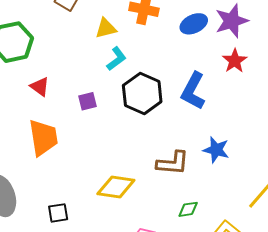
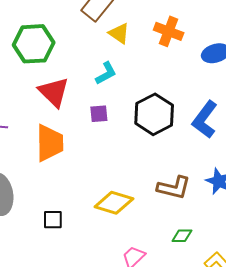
yellow triangle: (106, 28) -> (119, 33), moved, turned 40
cyan L-shape: (116, 59) -> (106, 73), moved
red triangle: (40, 87) -> (54, 92), size x1.6

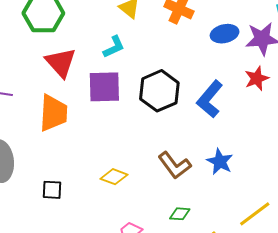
purple square: (99, 114) -> (104, 87), size x1.8
brown L-shape: (174, 188) -> (175, 165), turned 36
yellow diamond: (114, 203) -> (114, 177), size x0.7

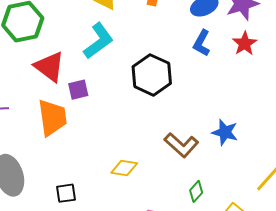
cyan L-shape: (114, 47) -> (98, 41), size x1.5
purple square: (104, 87) -> (78, 90), moved, size x0.6
blue L-shape: (210, 99) -> (202, 43), moved, size x0.7
green diamond: (180, 214) -> (196, 191), turned -40

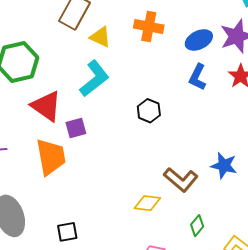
black hexagon: (152, 75) -> (149, 111), size x0.6
yellow diamond: (124, 168) -> (147, 203), moved

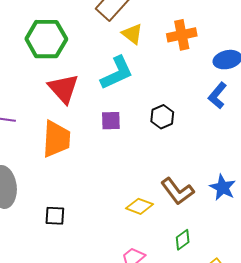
orange cross: (149, 27) -> (182, 35), turned -36
purple square: (76, 128) -> (111, 121), moved

